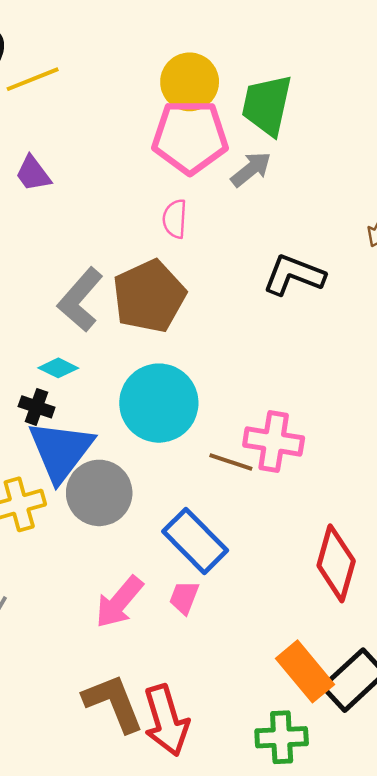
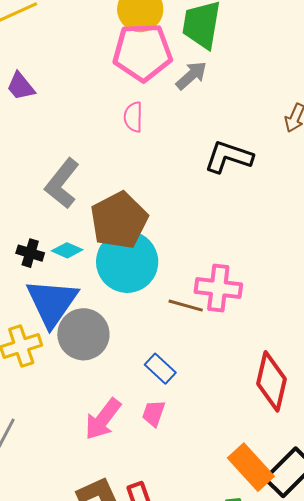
brown pentagon: (149, 296) -> (119, 220), moved
cyan diamond: (58, 368) -> (67, 250), moved
black cross: (37, 407) -> (30, 253), moved
blue rectangle: (195, 541) -> (160, 369), size x0.6

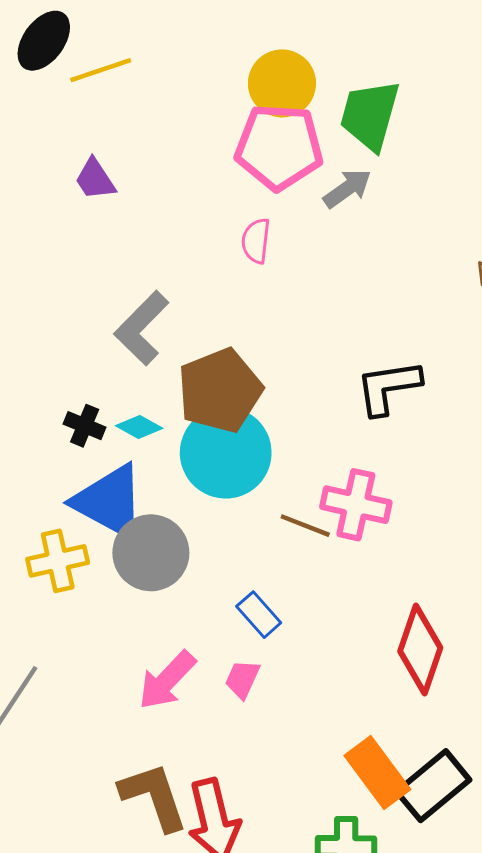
black L-shape: (229, 157) -> (388, 387), moved, turned -33
blue triangle: (52, 303) -> (109, 502), turned -42

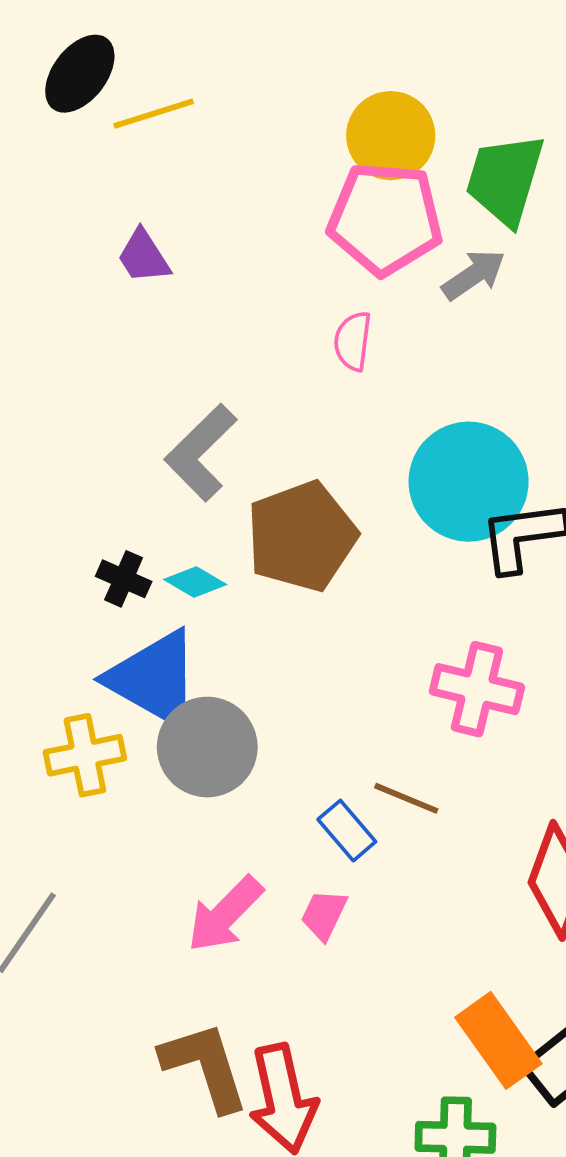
cyan circle: (226, 453) -> (469, 482), moved
brown line: (305, 526) -> (406, 798), moved

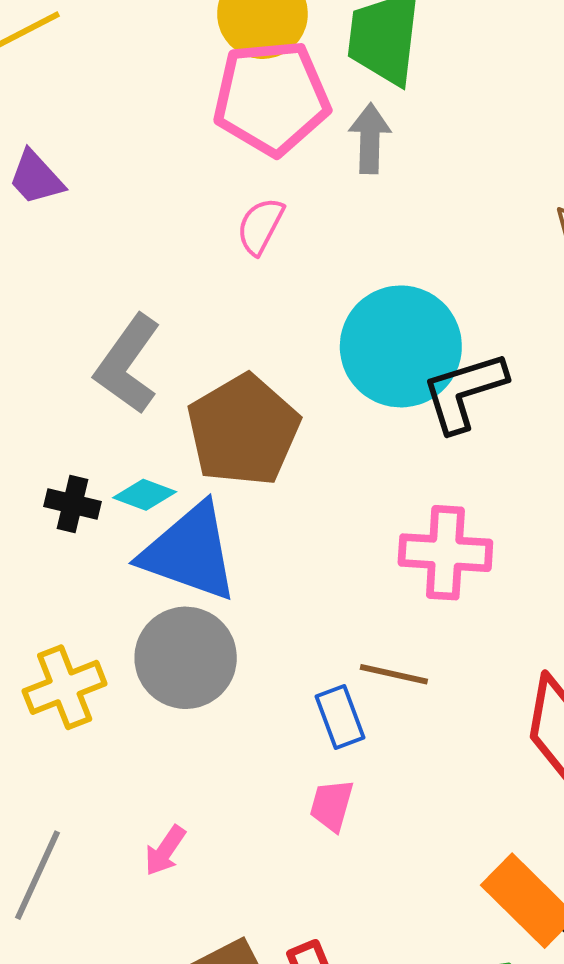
gray arrow: (474, 275) -> (370, 138), turned -44
pink semicircle: (353, 341) -> (260, 226), turned 30
blue triangle: (154, 679) -> (190, 552), moved
blue rectangle: (347, 831) -> (340, 717), turned 30
pink arrow: (225, 914) -> (165, 851), moved, size x0.6

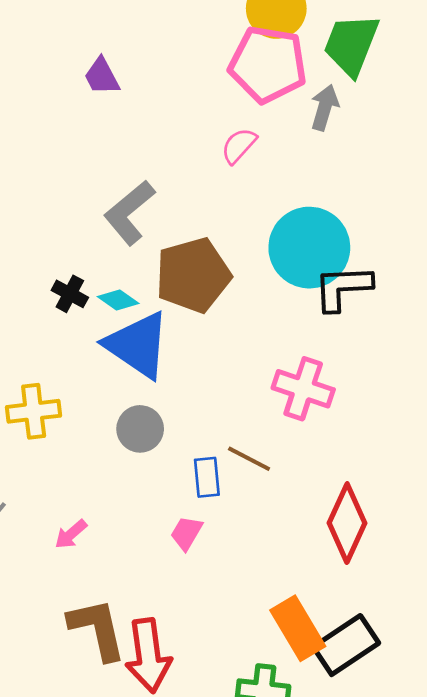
gray circle: (186, 658) -> (140, 429), moved, size x0.7

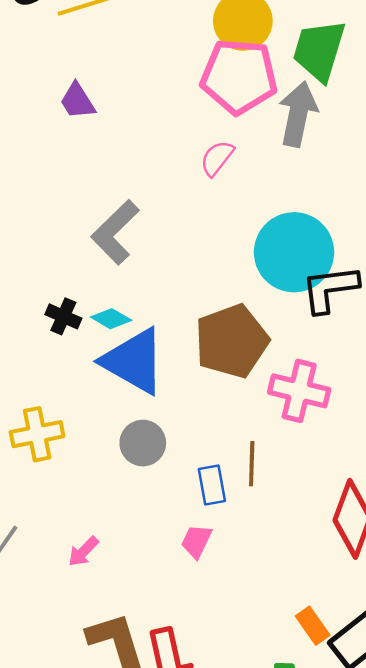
gray arrow: (325, 108) -> (298, 114), size x1.4
brown pentagon: (193, 275) -> (232, 341), moved
brown line: (249, 459) -> (252, 464), turned 69
orange rectangle: (298, 628) -> (313, 626), size x0.6

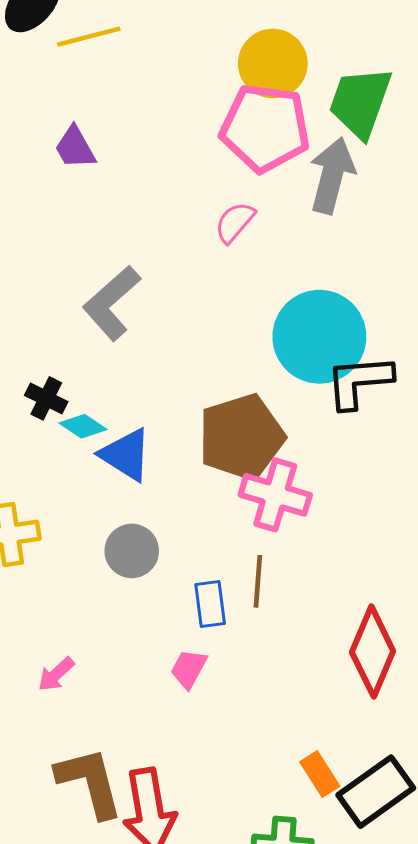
cyan diamond: (111, 319) -> (83, 426), moved
blue triangle: (134, 361) -> (126, 455), size x0.7
pink cross: (299, 391) -> (275, 495), moved

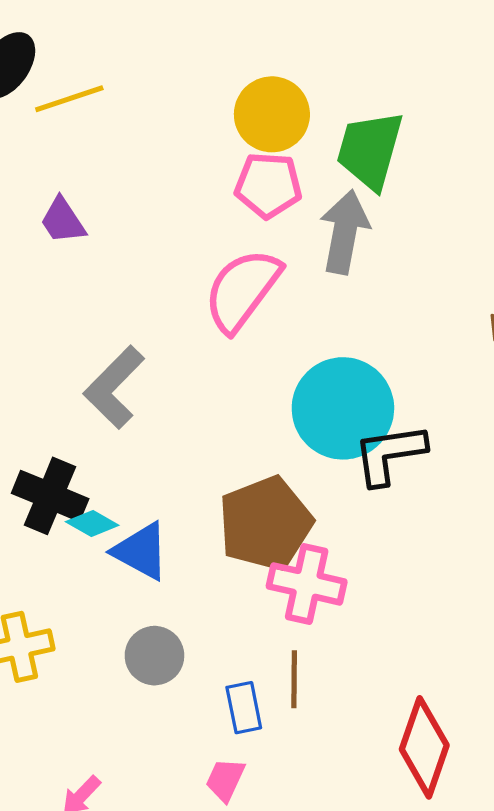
pink pentagon: (265, 128) -> (268, 185), size x0.7
pink semicircle: (235, 222) -> (242, 290), size x1.8
black cross: (46, 398) -> (50, 496), size x1.6

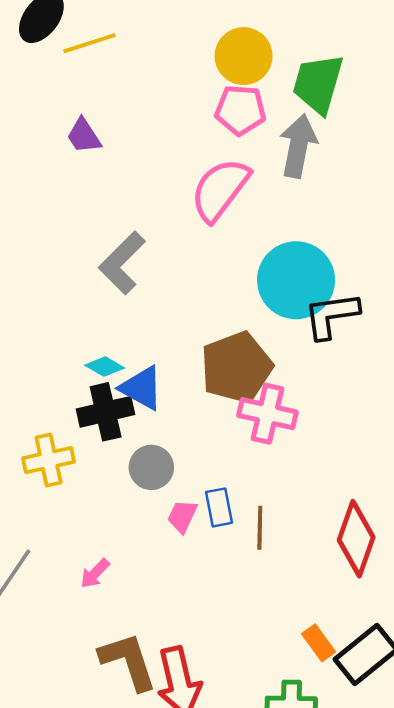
black cross: (50, 496) -> (106, 412), moved, turned -36
brown line: (294, 679) -> (260, 528), moved
pink trapezoid: (225, 780) -> (182, 516), moved

